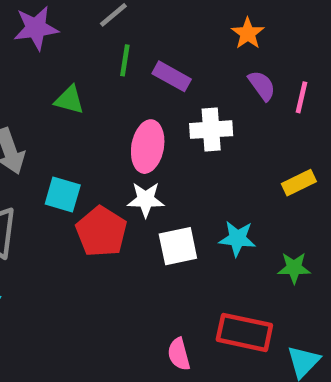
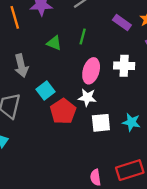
green line: (125, 60) -> (83, 36), moved
purple rectangle: (172, 76) -> (122, 22), moved
cyan square: (63, 195) -> (46, 90), turned 30
red rectangle: (244, 332) -> (130, 170), turned -36

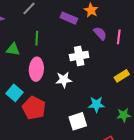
pink ellipse: (91, 71) -> (36, 69), moved
white star: (87, 98) -> (64, 80), moved
white square: (101, 123) -> (78, 121), moved

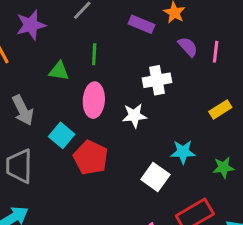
white square: (78, 121) -> (155, 177), turned -36

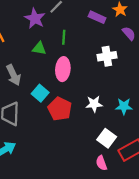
purple star: (31, 25) -> (35, 18), moved, turned -30
white star: (134, 116) -> (94, 104), moved
white square: (155, 177) -> (107, 138), moved

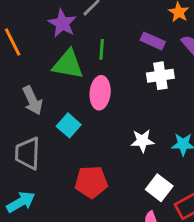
purple rectangle: (97, 17) -> (153, 41), moved
green triangle: (39, 48) -> (68, 64), size x1.6
red pentagon: (60, 109) -> (91, 182), moved, turned -30

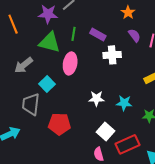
purple star: (62, 23) -> (48, 14), turned -30
purple rectangle: (153, 41) -> (98, 34), moved
gray arrow: (32, 100) -> (24, 65), turned 72
gray trapezoid: (28, 153) -> (31, 104), moved

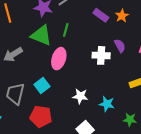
purple rectangle: (98, 34) -> (101, 15), moved
purple semicircle: (134, 35) -> (120, 46), moved
cyan square: (47, 84) -> (42, 86), moved

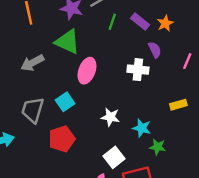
green line: (66, 30) -> (112, 22), moved
purple semicircle: (120, 46) -> (155, 50), moved
red pentagon: (41, 116) -> (62, 139), turned -30
green star: (130, 120) -> (158, 147), moved

